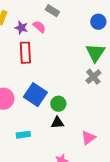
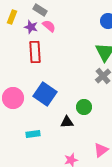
gray rectangle: (52, 11) -> (40, 10), moved
green circle: (58, 104) -> (84, 107), moved
pink triangle: (88, 138) -> (101, 150), moved

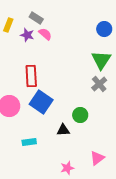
red rectangle: (35, 52) -> (31, 76), moved

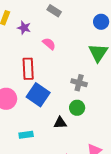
gray rectangle: (36, 18) -> (54, 11), moved
pink semicircle: (45, 34) -> (49, 44), moved
gray cross: (99, 84) -> (79, 83), moved, turned -35

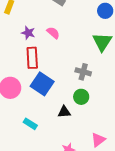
purple star: (24, 28) -> (28, 33), moved
cyan rectangle: (26, 135) -> (30, 124), turned 40

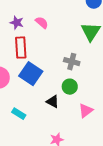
black triangle: (64, 112) -> (53, 102), turned 32
pink triangle: (98, 140) -> (86, 111), moved

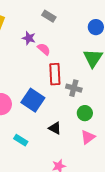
purple star: (17, 23) -> (29, 38), moved
red rectangle: (21, 48) -> (55, 74), moved
green circle: (70, 87) -> (85, 113), moved

